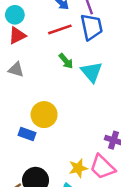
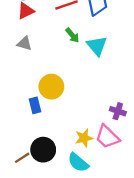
blue rectangle: (27, 134) -> (35, 105), turned 56

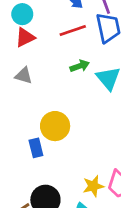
green arrow: (72, 35) -> (80, 66), turned -70

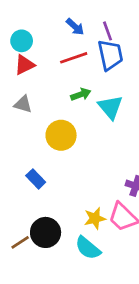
yellow circle: (55, 126) -> (61, 135), moved
blue rectangle: (36, 148) -> (36, 179), turned -30

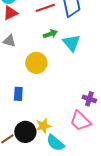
blue rectangle: (36, 179) -> (18, 94), turned 48
yellow star: (95, 218) -> (43, 126), moved

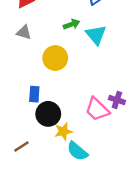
pink trapezoid: (80, 121) -> (97, 109), moved
black circle: (25, 132) -> (48, 114), moved

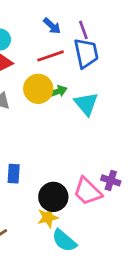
yellow circle: (55, 58) -> (38, 89), moved
black circle: (48, 114) -> (53, 197), moved

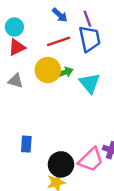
pink trapezoid: (88, 191) -> (91, 160), turned -88

